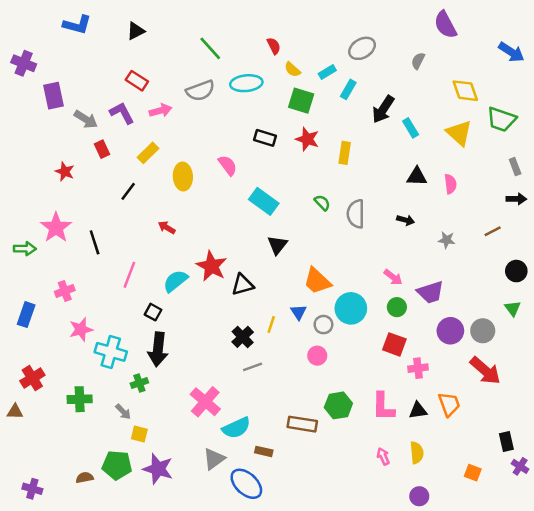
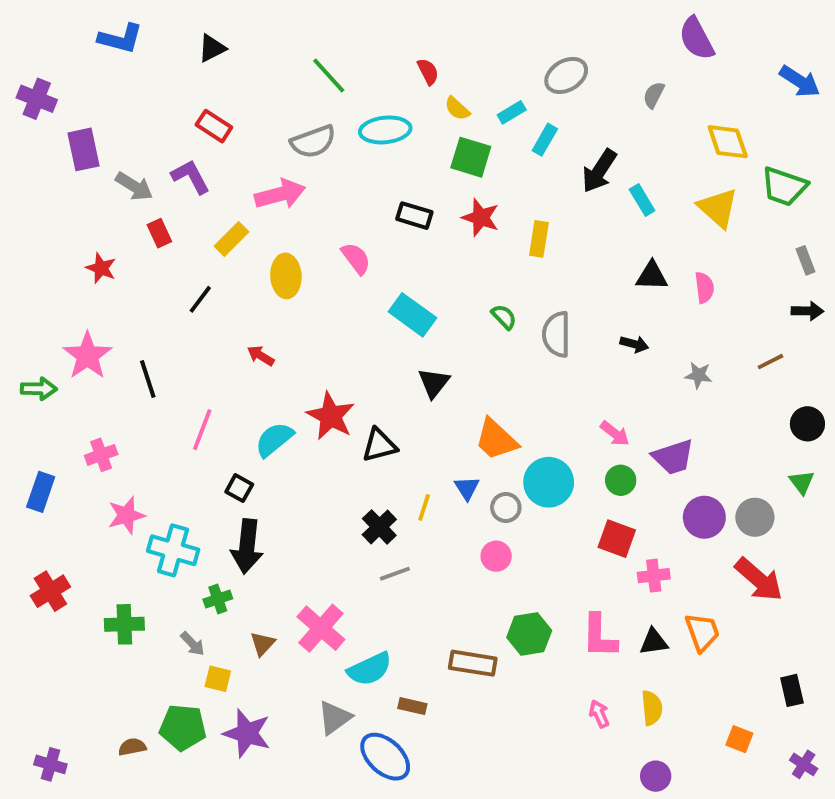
pink arrow: (160, 111) -> (280, 194), moved, size x1.4
brown triangle: (15, 412) -> (263, 644), moved, turned -49
purple cross: (520, 466) -> (804, 764), moved

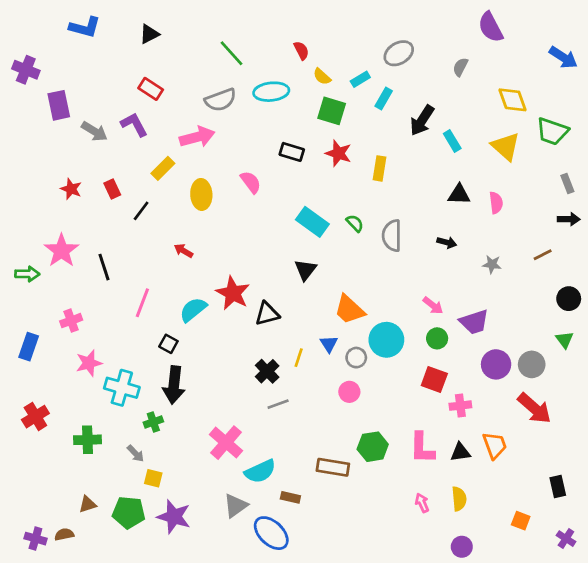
red rectangle: (159, 233) -> (112, 189), moved
cyan rectangle: (412, 315) -> (312, 222), moved
brown triangle: (263, 644) -> (88, 504), moved, turned 30
brown semicircle: (132, 747) -> (64, 534), moved

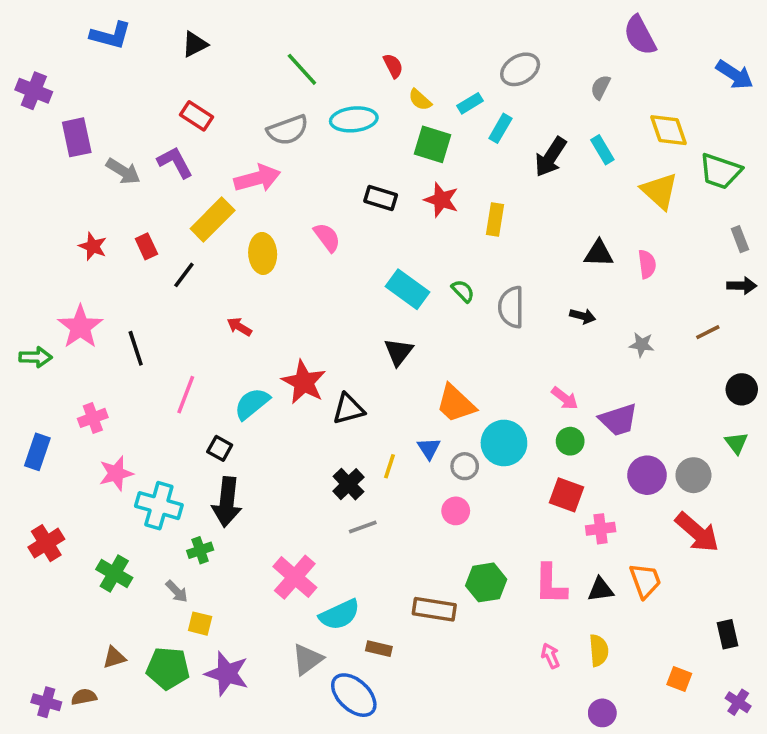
cyan rectangle: (452, 141) -> (602, 150), moved
yellow rectangle: (163, 168) -> (213, 220), size x1.4
green cross: (88, 440) -> (114, 573), turned 32

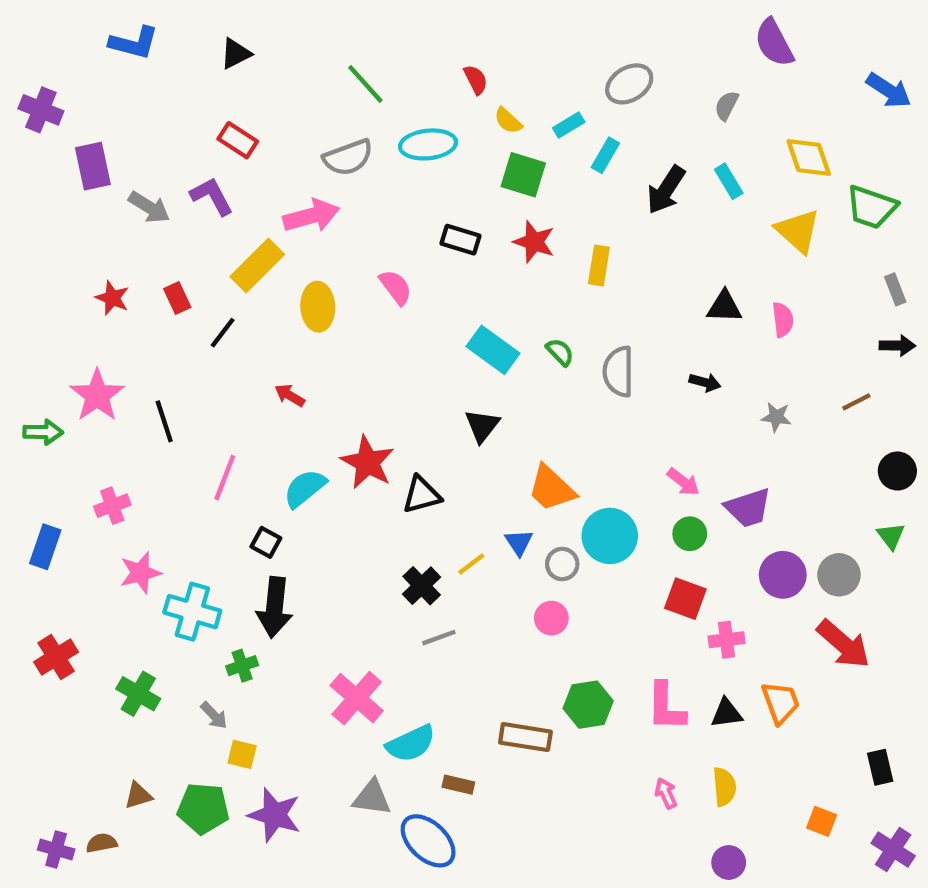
yellow line: (390, 466) -> (471, 564), turned 35
gray triangle: (307, 659) -> (372, 798), turned 44
purple cross: (738, 702) -> (893, 850), size x1.4

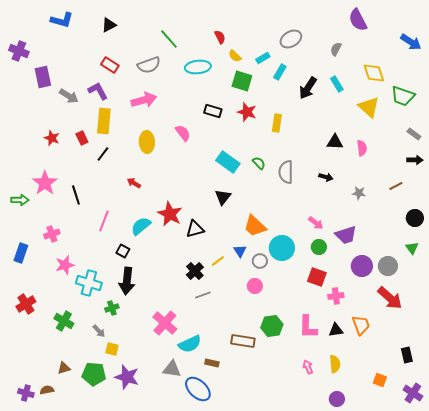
gray semicircle: (348, 157) -> (149, 65), moved
yellow rectangle: (257, 266) -> (104, 121), moved, turned -40
gray rectangle: (895, 289) -> (414, 134), turned -32

